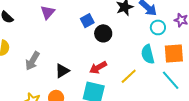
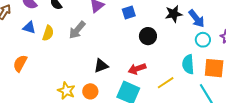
blue square: (87, 21) -> (129, 13), moved
gray arrow: (32, 61) -> (77, 30), moved

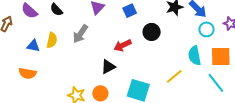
blue triangle: (29, 28) -> (33, 46), moved
orange semicircle: (20, 63) -> (27, 73), turned -102
red arrow: (137, 69) -> (123, 45), moved

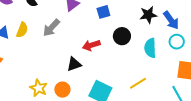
cyan semicircle: (195, 56) -> (150, 48), moved

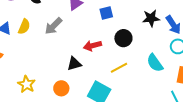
cyan semicircle: (150, 48) -> (155, 63), moved, turned -36
yellow line: (138, 83) -> (119, 68), moved
yellow star: (39, 88) -> (27, 84), moved

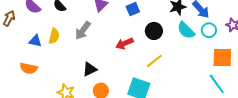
cyan semicircle: (155, 63) -> (186, 30), moved
black triangle: (74, 64) -> (90, 69), moved

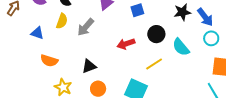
cyan semicircle: (186, 30) -> (181, 47), moved
yellow semicircle: (54, 36) -> (62, 21), moved
orange semicircle: (29, 68) -> (49, 61), moved

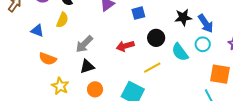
gray arrow: (86, 27) -> (84, 44), moved
cyan circle: (211, 38) -> (203, 44), moved

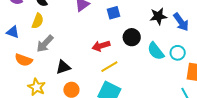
gray arrow: (84, 44) -> (45, 44), moved
cyan circle: (203, 44) -> (178, 53), moved
yellow line: (152, 68) -> (109, 67), moved

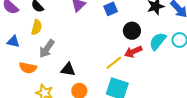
red arrow: (101, 46) -> (133, 52), moved
cyan semicircle: (156, 51) -> (158, 41), turned 84
black triangle: (63, 67) -> (68, 69), turned 35

